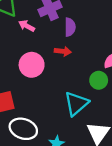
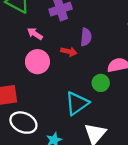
pink arrow: (27, 26) -> (35, 34), moved
purple semicircle: (70, 27) -> (86, 37), moved

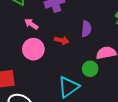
purple semicircle: (86, 37) -> (86, 29), moved

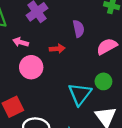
green circle: (90, 69) -> (103, 81), moved

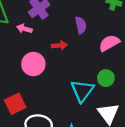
pink arrow: (21, 42) -> (24, 29), moved

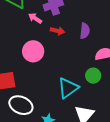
red arrow: (59, 45) -> (57, 31), moved
green circle: (106, 78) -> (93, 76), moved

